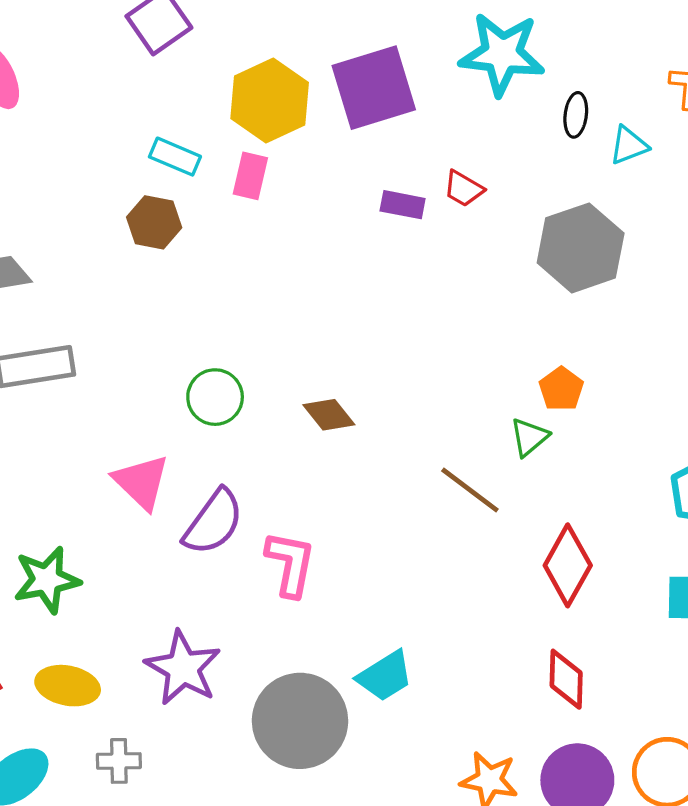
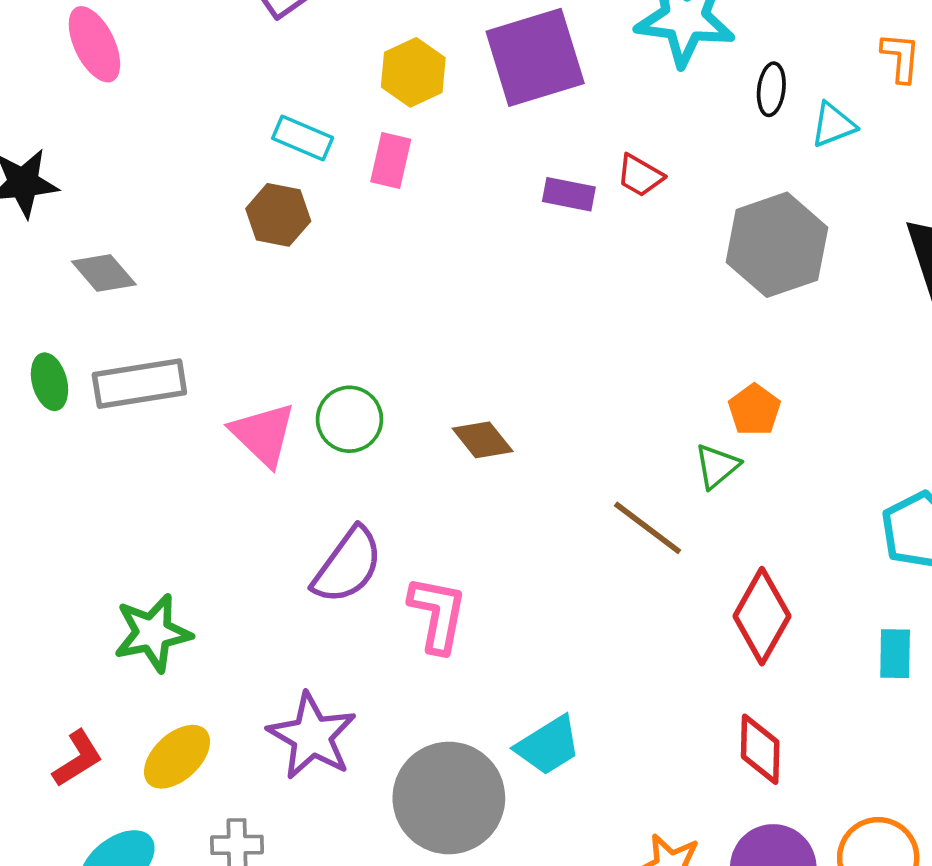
yellow hexagon: (270, 100) -> (413, 72), size x0.7
pink triangle: (141, 482) -> (263, 434), moved
yellow ellipse: (68, 686) -> (177, 757), turned -54

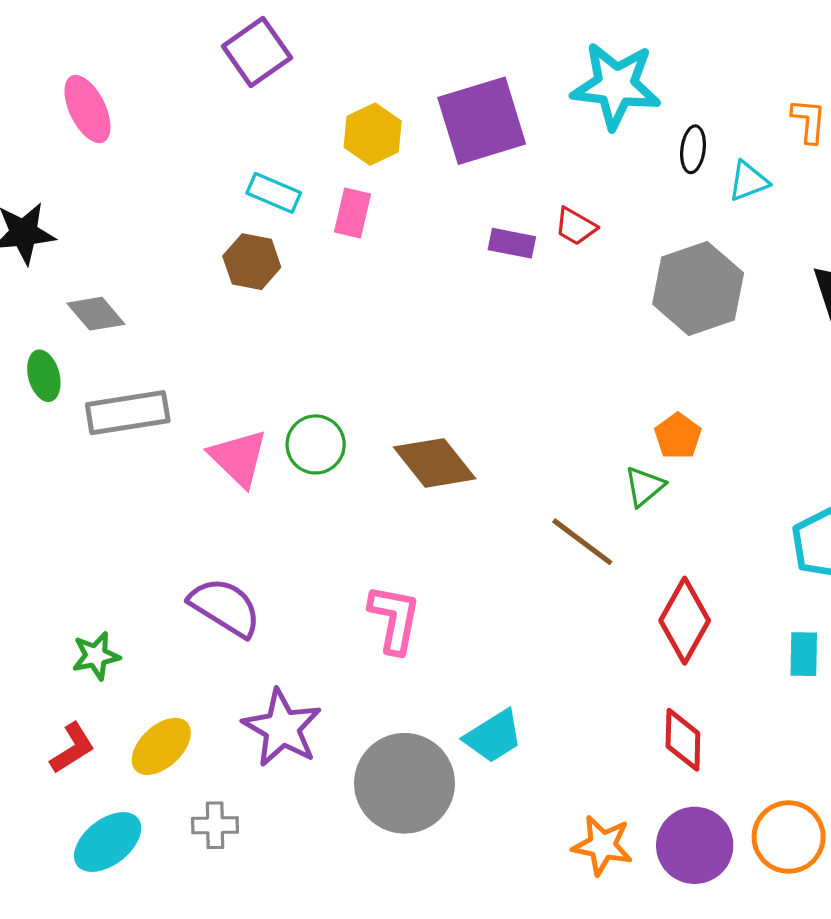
green ellipse: (49, 382) -> (44, 376), moved
brown diamond: (483, 440) -> (435, 463), size x1.5
purple semicircle: (348, 565) -> (225, 607), moved, turned -94
green star: (153, 633) -> (96, 656), moved, size x0.7

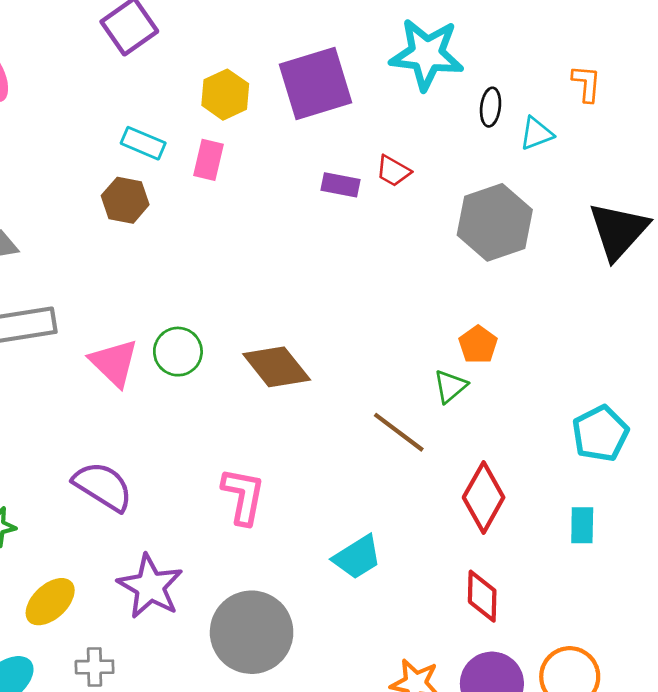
cyan trapezoid: (493, 736) -> (357, 557), moved

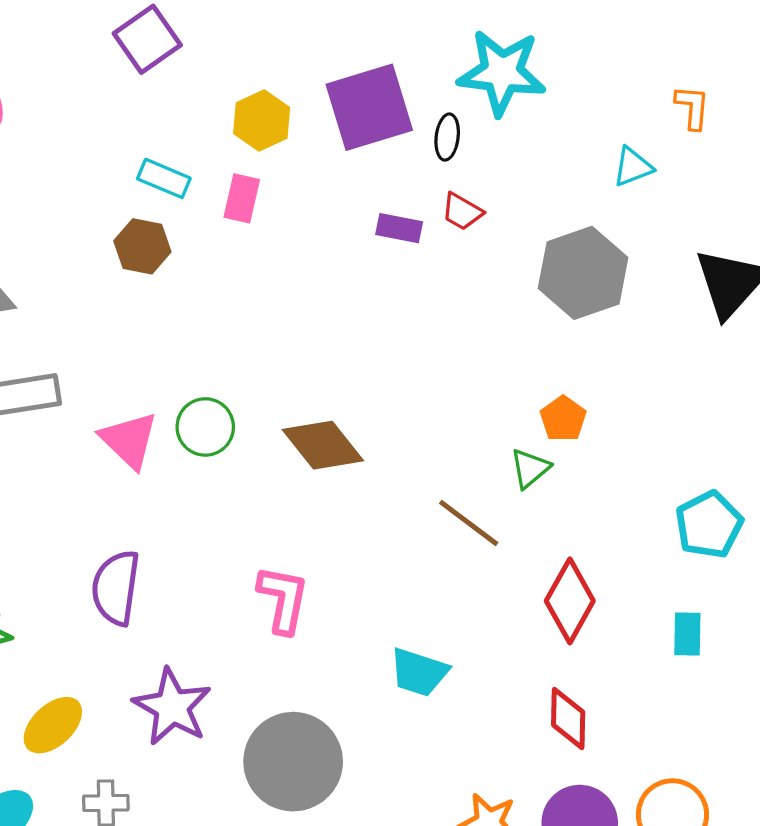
black ellipse: (491, 107) -> (447, 137), moved
purple semicircle: (103, 486) -> (116, 588), turned -114
cyan trapezoid: (357, 557) -> (419, 672), turned 50

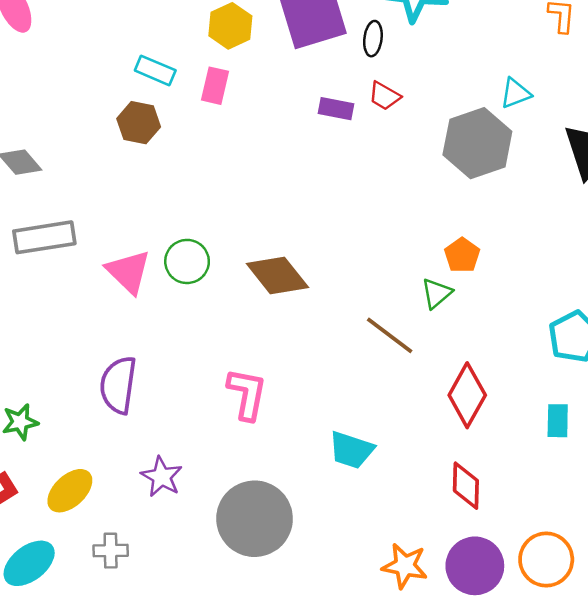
cyan triangle: (633, 167) -> (516, 93), moved
purple star: (172, 707) -> (162, 477), size x0.7

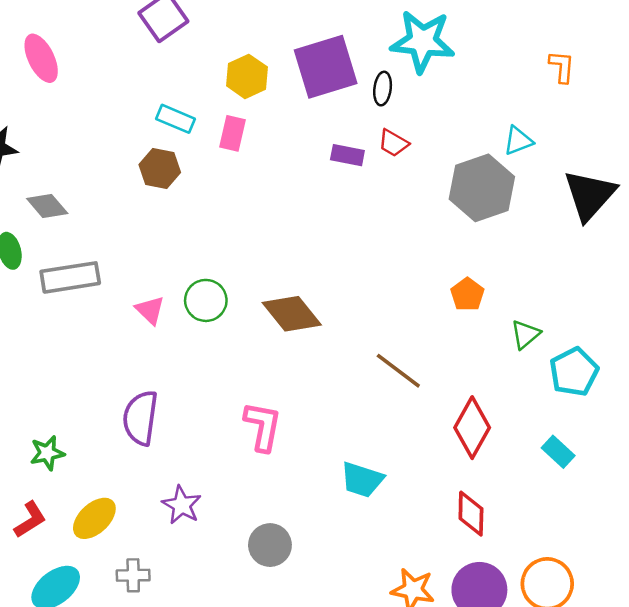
pink triangle: (128, 272) -> (150, 310), size x0.7
green triangle: (437, 293) -> (525, 334), moved
cyan rectangle: (558, 421) -> (558, 452), turned -48
gray circle: (255, 519) -> (270, 545), size x0.6

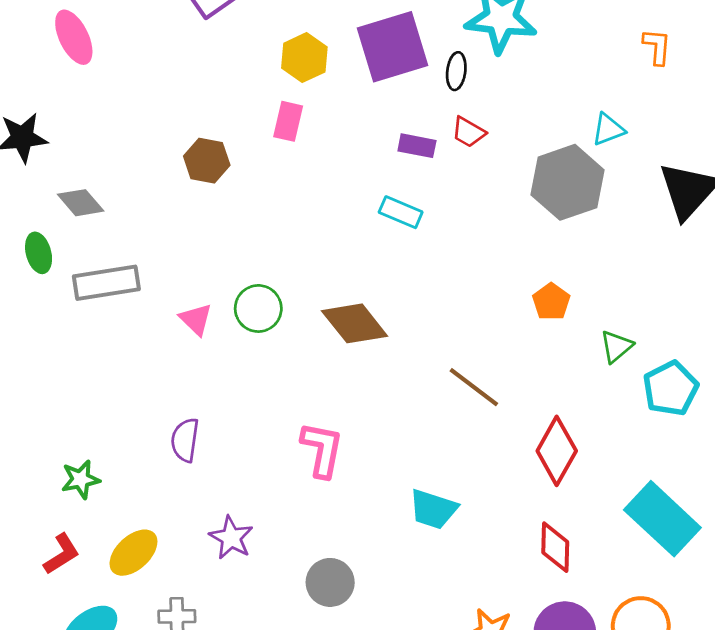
cyan rectangle: (176, 119) -> (401, 212), moved
purple semicircle: (140, 418) -> (185, 440), size x0.7
cyan rectangle: (558, 452) -> (662, 519), moved, size x2.0

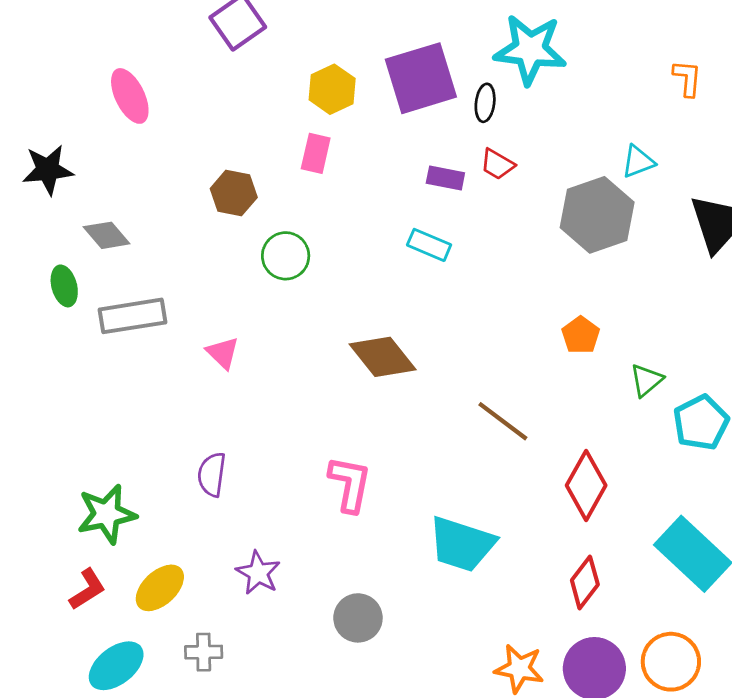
pink ellipse: (74, 37) -> (130, 96), moved
green circle: (258, 308) -> (286, 256), moved
green star: (81, 479) -> (107, 514), size x1.5
cyan trapezoid: (433, 509) -> (462, 544), size x1.4
red diamond: (555, 547) -> (585, 582), turned 36

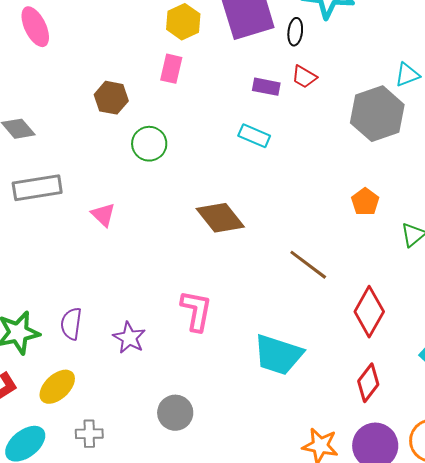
purple semicircle: (212, 474) -> (71, 324), moved
purple star: (258, 573) -> (129, 338), moved
gray circle: (358, 618) -> (175, 413), moved

